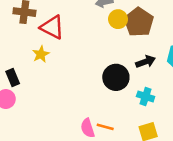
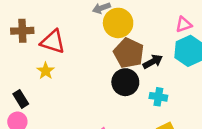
yellow circle: (118, 19) -> (118, 23), size x1.5
brown pentagon: (139, 22) -> (129, 53), moved

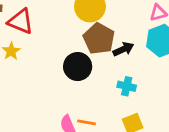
black circle: (125, 82) -> (78, 67), moved

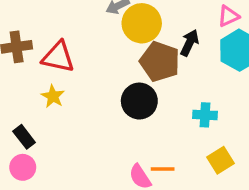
black arrow: (123, 49) -> (190, 43), moved, turned -30

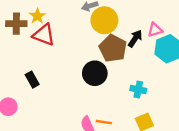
pink triangle: (228, 16) -> (155, 30), moved
yellow star: (53, 96) -> (37, 16), moved
black rectangle: (24, 137) -> (32, 80), moved

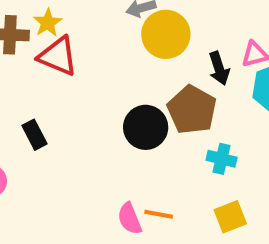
black arrow: (135, 38) -> (219, 68), turned 126
brown pentagon: (113, 48) -> (192, 110), moved

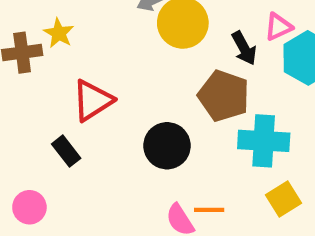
red triangle: (58, 56) -> (93, 100), moved, turned -45
black circle: (146, 127) -> (167, 146), moved
cyan cross: (222, 159) -> (264, 141), size x1.6

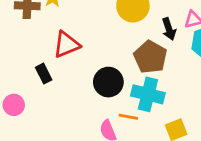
cyan cross: (264, 141) -> (148, 94), moved
orange line: (209, 210) -> (128, 117), moved

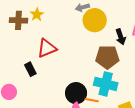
brown pentagon: (150, 57) -> (107, 57), turned -30
black circle: (108, 82) -> (76, 93), moved

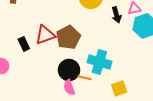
red triangle: (47, 48) -> (45, 35), moved
brown pentagon: (107, 57) -> (68, 37), moved, turned -30

